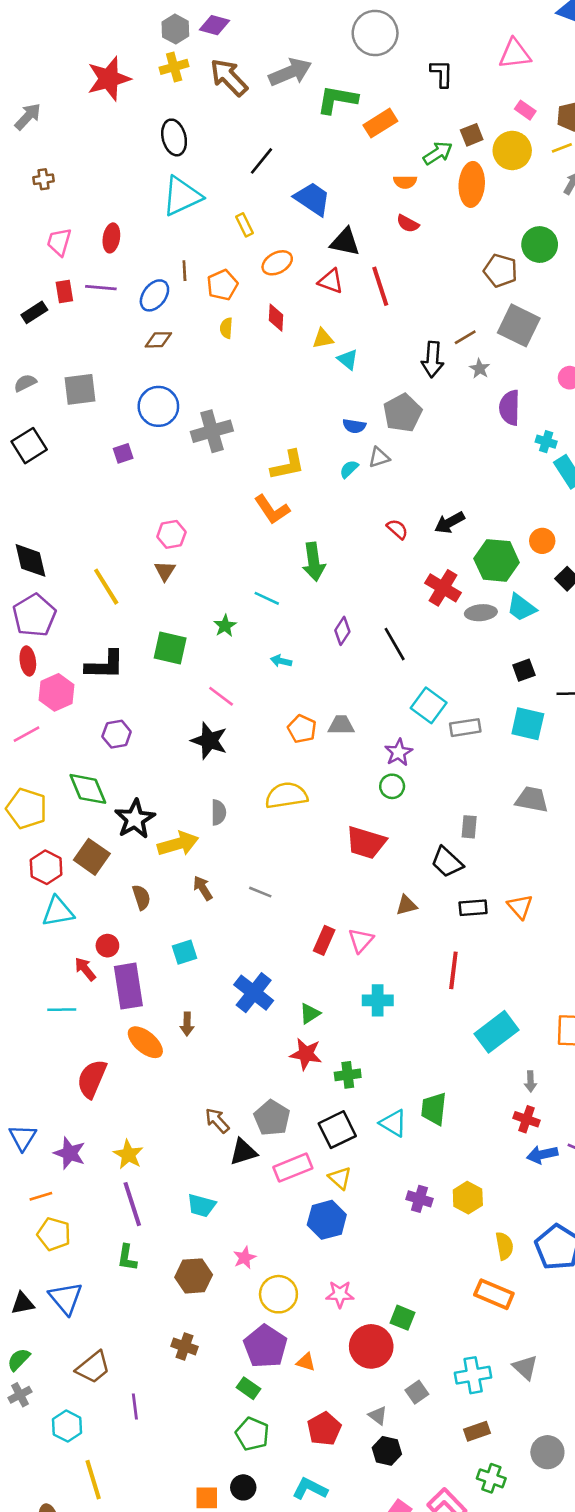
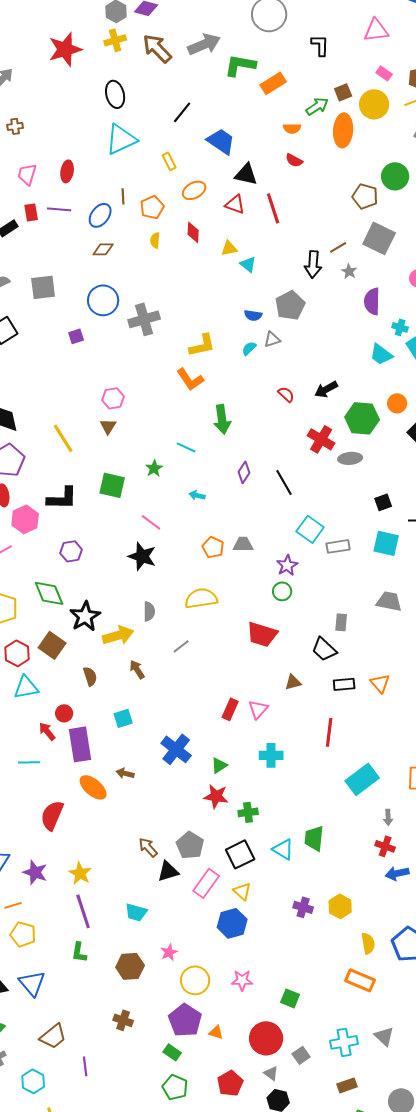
cyan trapezoid: (521, 607) -> (381, 354), moved
gray line: (260, 892) -> (181, 646), moved, turned -60
brown arrow: (187, 1024) -> (125, 773), turned 102
pink rectangle: (293, 1168) -> (206, 883), turned -32
red circle: (371, 1346) -> (266, 1038), moved

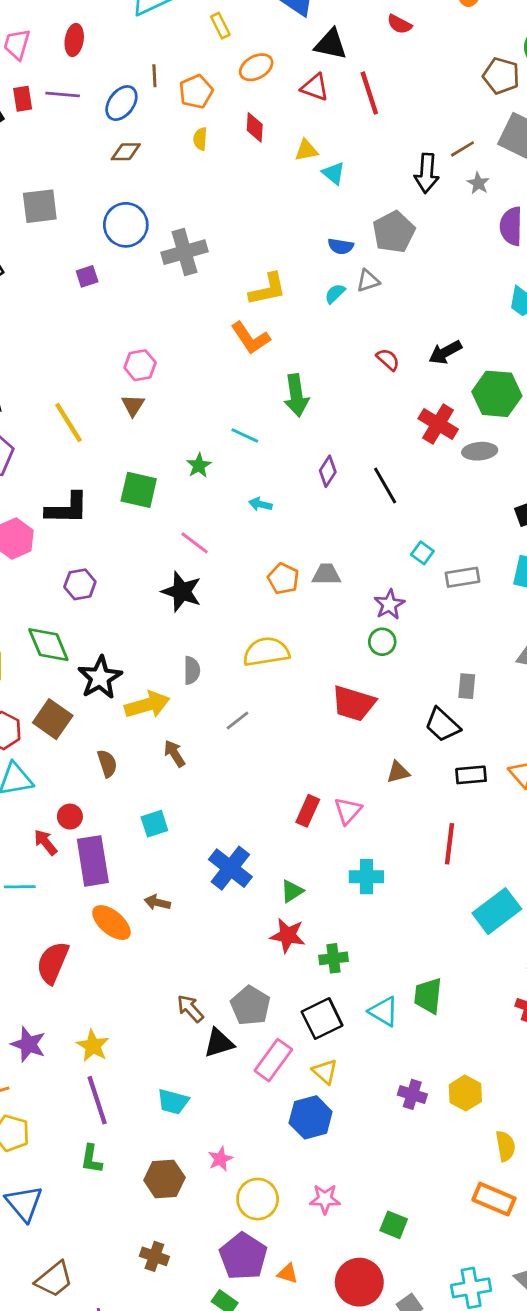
cyan square: (310, 529) -> (422, 553), size x0.6

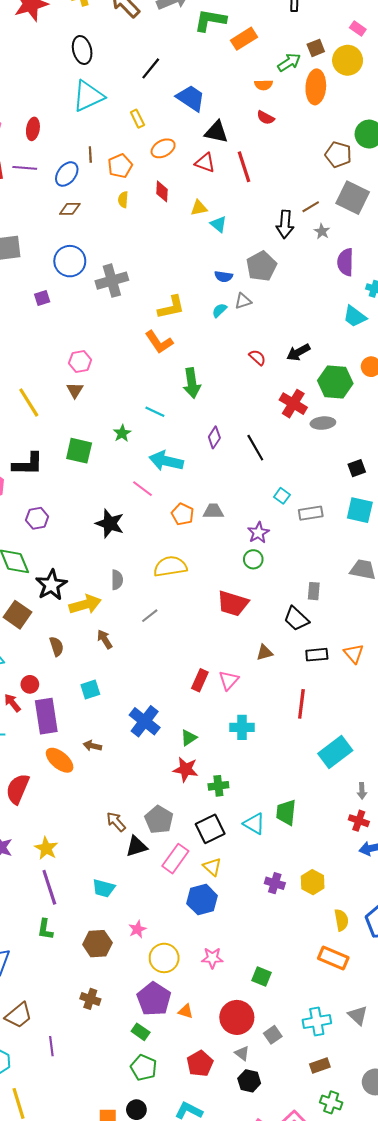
cyan arrow: (260, 504) -> (166, 461), size x2.0
pink line: (195, 543) -> (143, 489), moved

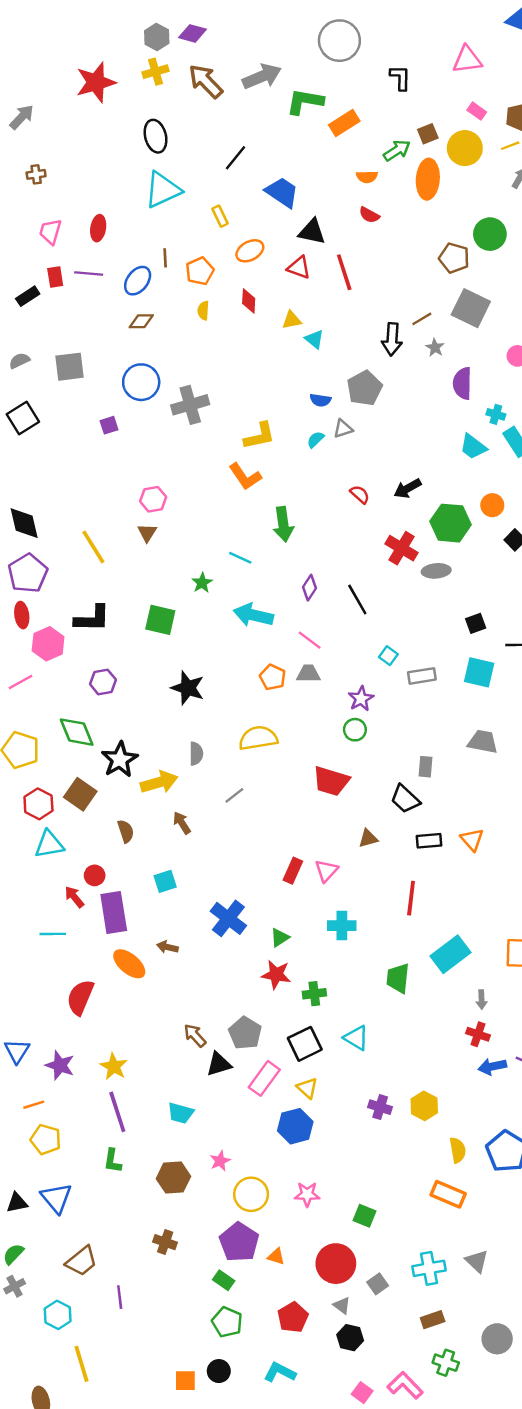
green square: (79, 451) -> (160, 620), moved
pink line: (143, 489) -> (310, 640), moved
green trapezoid: (286, 812) -> (398, 978), moved

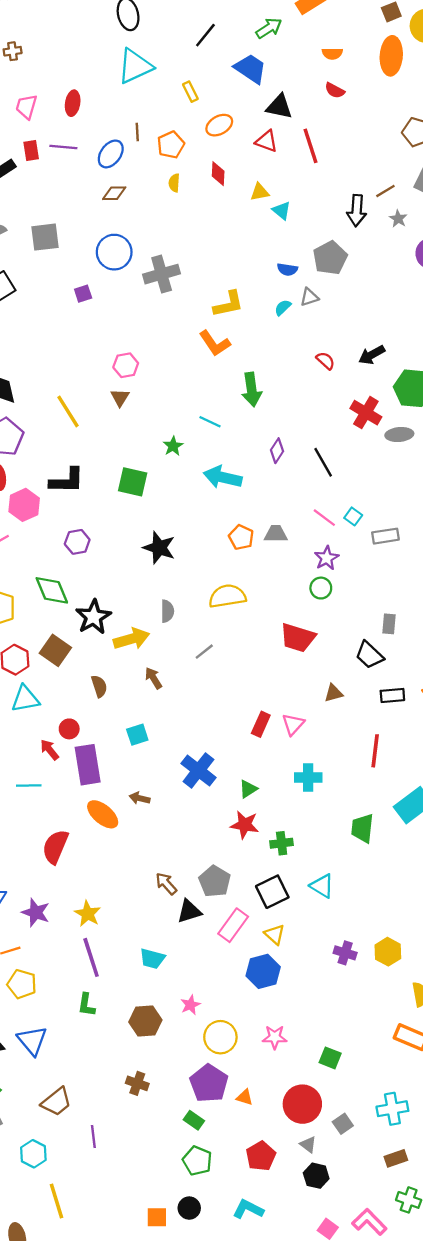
green arrow: (397, 150) -> (269, 28), moved
pink line: (310, 640) -> (324, 518), moved

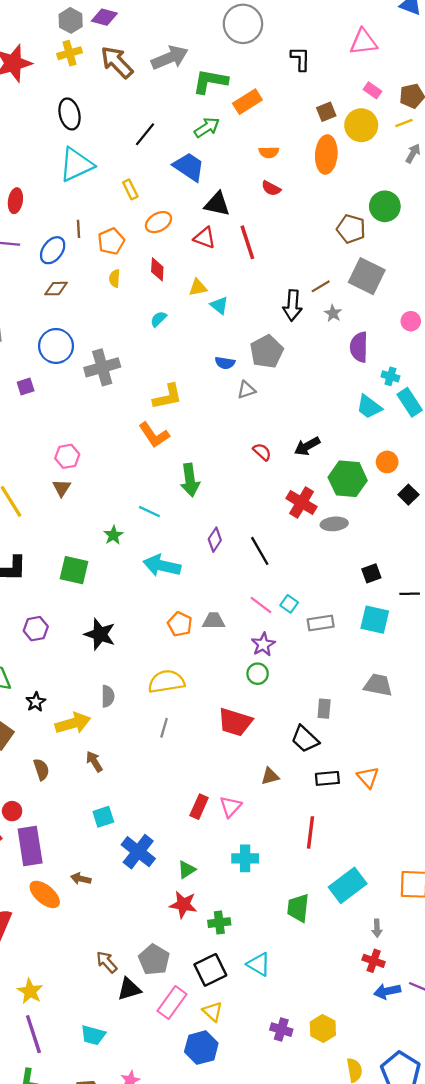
cyan semicircle: (283, 308) -> (158, 319), moved
purple hexagon: (77, 542) -> (36, 629), moved
black star: (93, 617) -> (36, 702), size x0.6
gray line: (204, 652) -> (164, 728), moved, turned -36
cyan square: (137, 735) -> (103, 817), moved

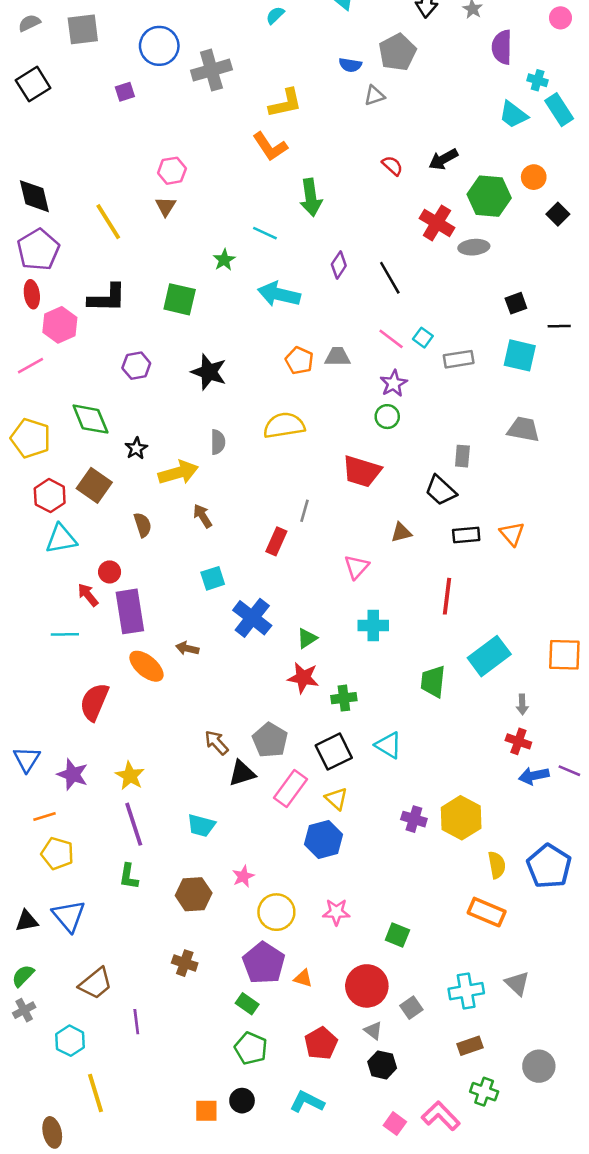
gray line: (164, 728) -> (304, 511), moved
red rectangle: (199, 807) -> (276, 541), moved
yellow hexagon: (323, 1028) -> (461, 818), size x1.4

